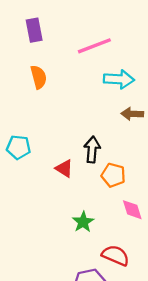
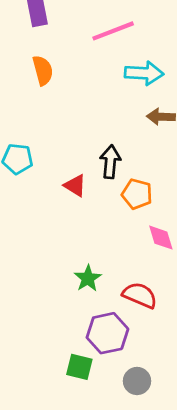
green star: (83, 222) -> (88, 278), moved

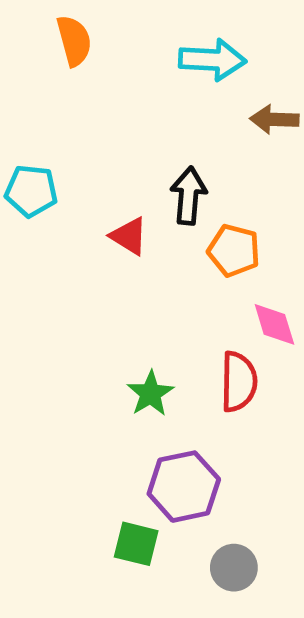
cyan arrow: (144, 73) -> (212, 60), moved
red semicircle: (140, 295) -> (239, 382), moved, turned 68

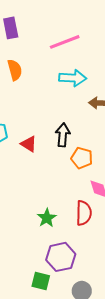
red triangle: (129, 236) -> (29, 144), moved

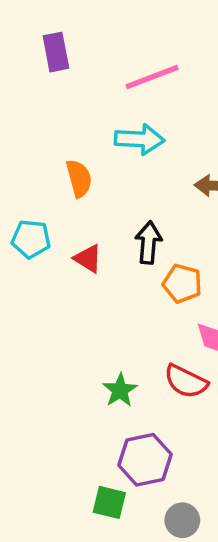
orange semicircle: (15, 70) -> (79, 178), moved
cyan arrow: (73, 78) -> (140, 139), moved
red semicircle: (84, 213) -> (186, 381), turned 115

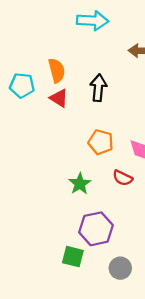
orange semicircle: (79, 178) -> (57, 70), moved
orange pentagon: (182, 283) -> (101, 142), moved
red semicircle: (186, 381) -> (123, 178), size x0.7

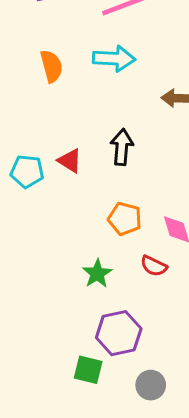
orange semicircle: (57, 70) -> (52, 66), moved
cyan pentagon: (22, 85) -> (27, 171), moved

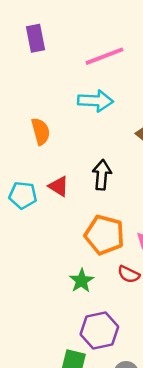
orange semicircle: (52, 66) -> (41, 131), moved
orange pentagon: (125, 219) -> (104, 235), size x1.4

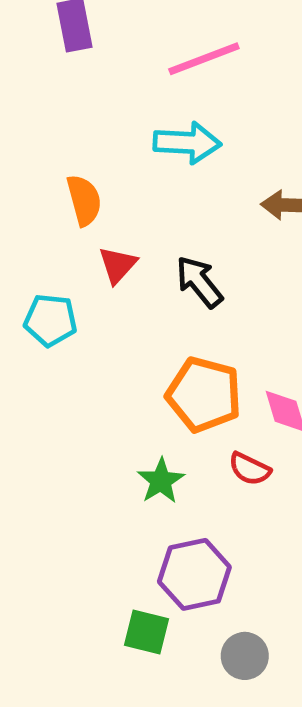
black arrow: (102, 175) -> (199, 282), turned -44
red triangle: (59, 186) -> (118, 265), moved, turned 40

